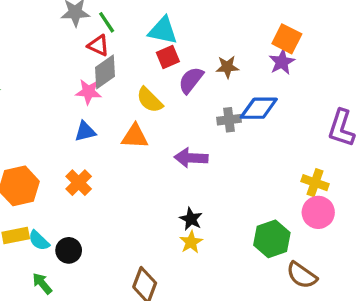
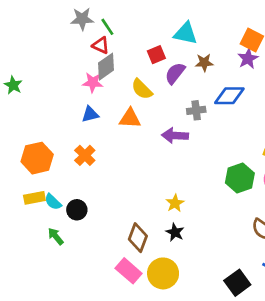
cyan triangle: (163, 31) -> (186, 33), moved
gray cross: (229, 120) -> (196, 110), moved
black star: (191, 219) -> (175, 232), moved
green hexagon: (272, 239) -> (240, 178), moved

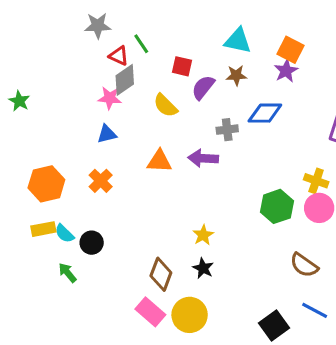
green line: (107, 27) -> (141, 44), moved
cyan triangle: (186, 33) -> (238, 41), moved
red square: (156, 55) -> (182, 66), turned 36
orange triangle: (130, 118) -> (159, 161), moved

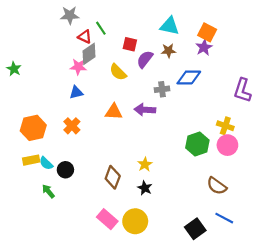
brown diamond: (161, 274) -> (113, 177), moved

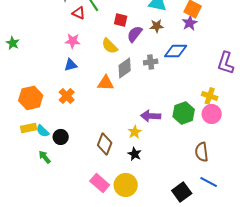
gray diamond: (89, 54) -> (125, 68), moved
purple arrow: (145, 110) -> (151, 116), moved
brown semicircle: (217, 186) -> (202, 152), turned 48

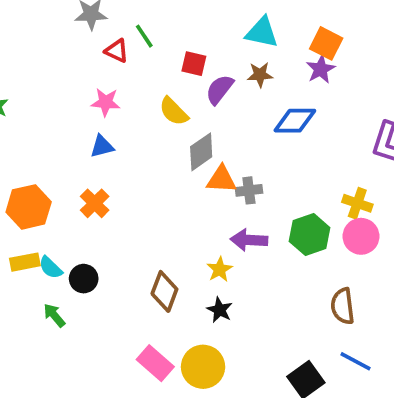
gray cross: (151, 62) -> (249, 190), moved
orange triangle: (106, 83) -> (221, 179), moved

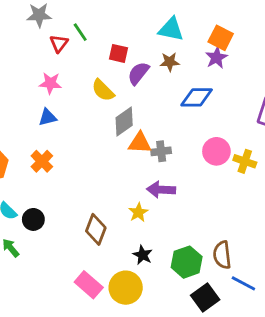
red triangle: (117, 51) -> (59, 43), turned 42
green hexagon: (310, 234) -> (187, 262), moved
pink circle: (361, 236) -> (216, 151), moved
brown semicircle: (343, 306) -> (222, 255), moved
black star: (220, 310) -> (143, 255), moved

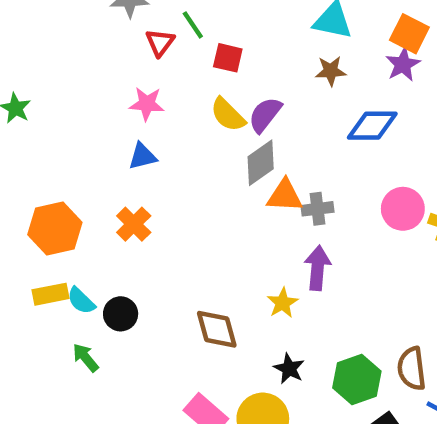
red square: (119, 53) -> (228, 58), moved
purple semicircle: (138, 73) -> (265, 115), moved
purple arrow: (161, 190) -> (318, 268), turned 92
brown diamond: (96, 229) -> (217, 329), turned -36

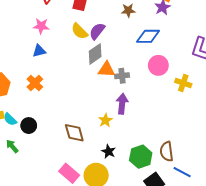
pink circle: (403, 209) -> (158, 65), moved

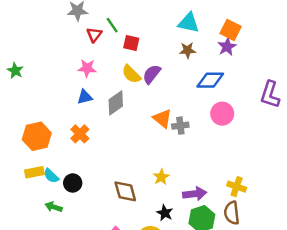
gray diamond: (95, 54) -> (116, 103), moved
orange triangle: (106, 70) -> (162, 118), turned 36
yellow cross: (183, 83) -> (237, 187), moved
purple arrow: (122, 104) -> (195, 194), moved, turned 78
green arrow: (12, 146) -> (54, 207), turned -32

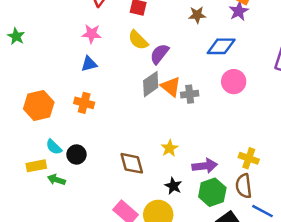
purple semicircle: (152, 74) -> (159, 54), moved
gray diamond: (116, 103) -> (151, 84), moved
orange cross: (80, 134) -> (84, 103), turned -30
yellow rectangle: (34, 172) -> (36, 166), moved

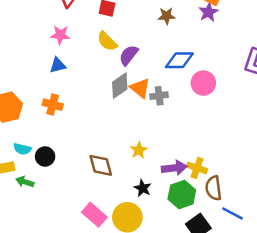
blue diamond: (221, 46) -> (179, 60), moved
cyan semicircle: (54, 147) -> (22, 149), turned -30
yellow cross: (249, 158) -> (197, 168), moved

